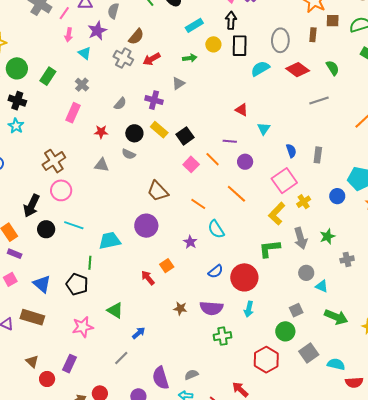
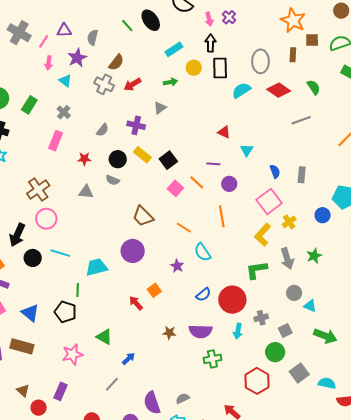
orange line: (236, 194) -> (222, 216), turned 40
gray cross: (347, 259) -> (261, 318), moved

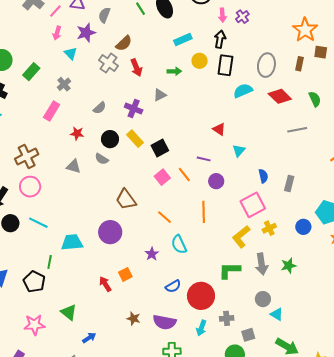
red arrow: (132, 84) -> (136, 68), turned -90

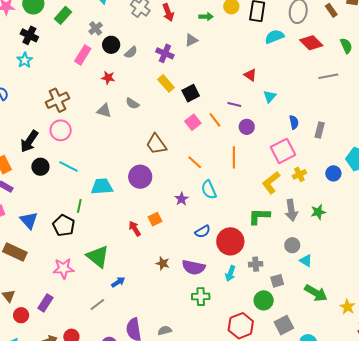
brown rectangle: (299, 64) -> (331, 10), turned -48
black circle: (110, 139) -> (111, 45), moved
green triangle: (69, 312) -> (98, 256), size x1.4

